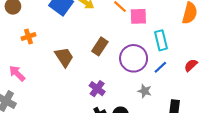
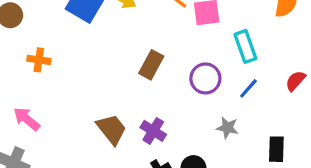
orange cross: (28, 36) -> (39, 60), turned 32
brown trapezoid: (64, 57) -> (111, 129), moved
purple circle: (134, 58) -> (205, 78), size x0.7

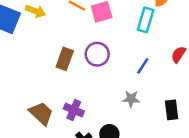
cyan rectangle: (245, 46) -> (146, 20), moved, turned 45
purple circle: (205, 78) -> (97, 54), moved

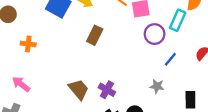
purple circle: (97, 54) -> (155, 34), moved
brown rectangle: (65, 59) -> (95, 35), moved

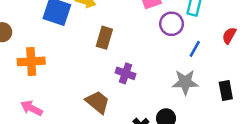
orange cross: (28, 44) -> (31, 61), size x1.5
gray star: (157, 86) -> (185, 82), size x1.5
purple cross: (107, 90) -> (126, 73), moved

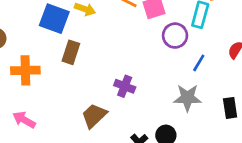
brown rectangle: (104, 38) -> (71, 52), moved
brown trapezoid: (97, 102) -> (94, 116), turned -85

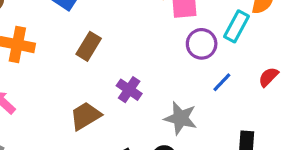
brown rectangle: (71, 52) -> (89, 46), moved
gray star: (187, 98) -> (181, 118), moved

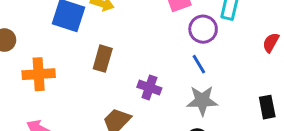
blue line: (222, 82) -> (199, 64), moved, turned -60

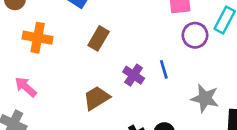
blue line: (199, 64) -> (164, 69), moved
gray star: (202, 101) -> (205, 98), moved

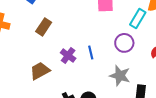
purple circle: (195, 35) -> (124, 43), moved

